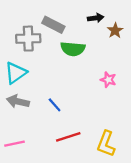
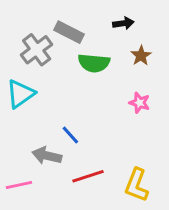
brown star: (115, 31) -> (141, 56), moved
gray cross: (28, 39) -> (37, 50), turned -35
gray arrow: (18, 101) -> (47, 156), moved

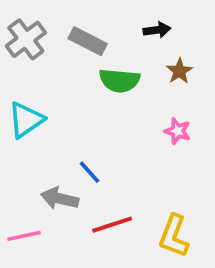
gray cross: (37, 50) -> (26, 39), moved

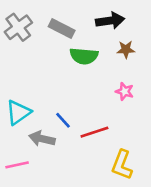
black arrow: (157, 30) -> (110, 21), size x1.5
brown star: (179, 71) -> (126, 49), turned 30
cyan triangle: (26, 120) -> (18, 112), moved
red line: (112, 225) -> (94, 132), moved

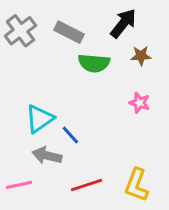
black arrow: (110, 21) -> (123, 23), turned -44
cyan triangle: (18, 112) -> (40, 119), moved
red line: (94, 132) -> (87, 185), moved

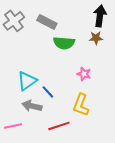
black arrow: (123, 23) -> (100, 16), moved, turned -30
pink star: (139, 103) -> (84, 74), moved
yellow L-shape: (137, 185) -> (81, 105), moved

